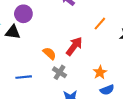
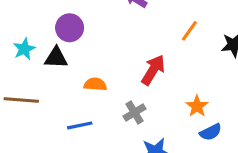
orange semicircle: (49, 53) -> (95, 84), moved, turned -32
gray cross: (59, 72) -> (134, 113), turned 32

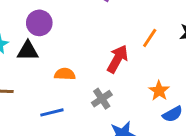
orange line: (189, 31) -> (150, 38), moved

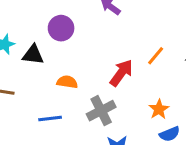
purple circle: (39, 23) -> (61, 28), moved
gray cross: (102, 99) -> (101, 111), size x1.4

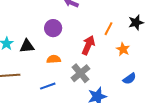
purple circle: (61, 28) -> (53, 28), moved
orange star: (159, 109) -> (123, 49), moved

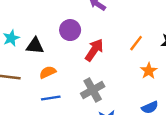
red arrow: (88, 45) -> (94, 50), moved
orange semicircle: (54, 59) -> (48, 72), moved, turned -32

